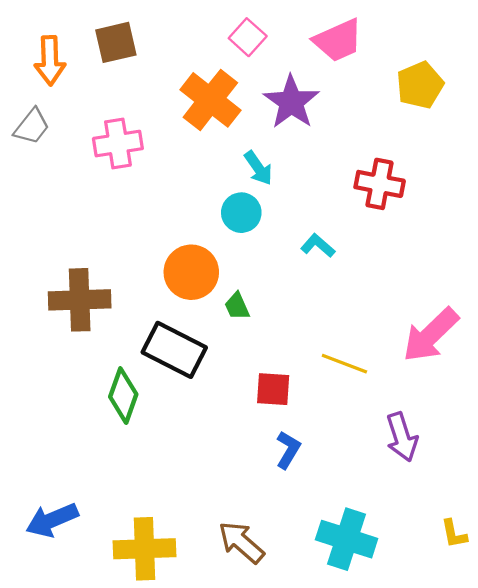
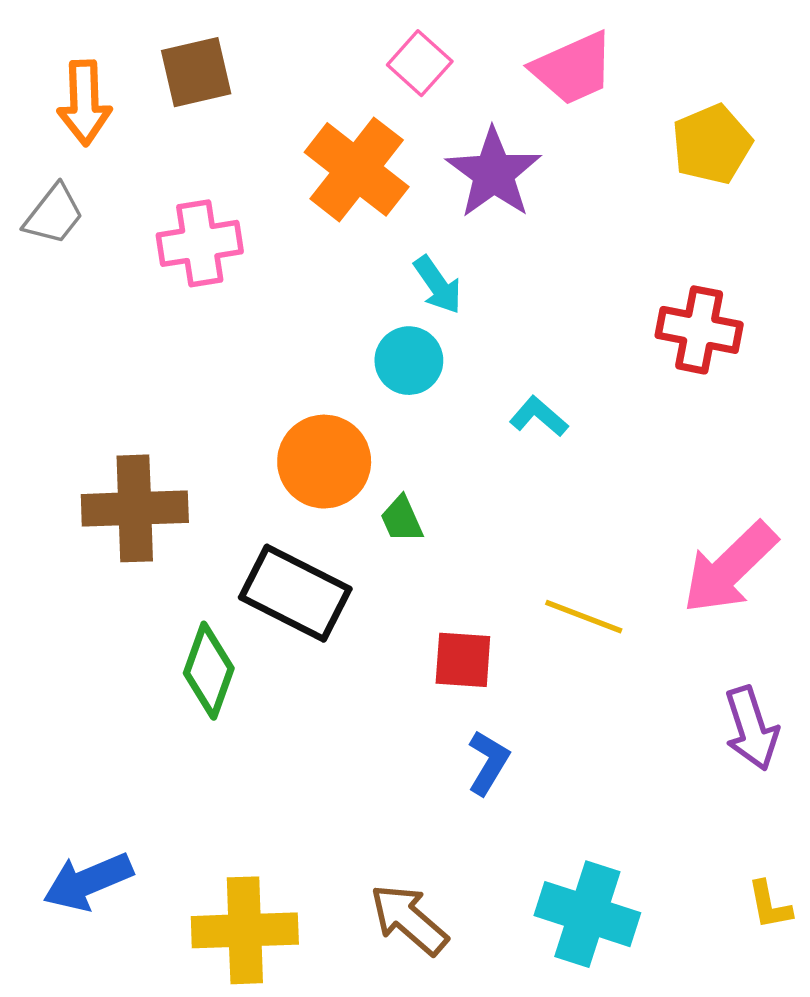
red cross: (380, 184) -> (699, 330), moved
purple arrow: (402, 437) -> (751, 728), moved

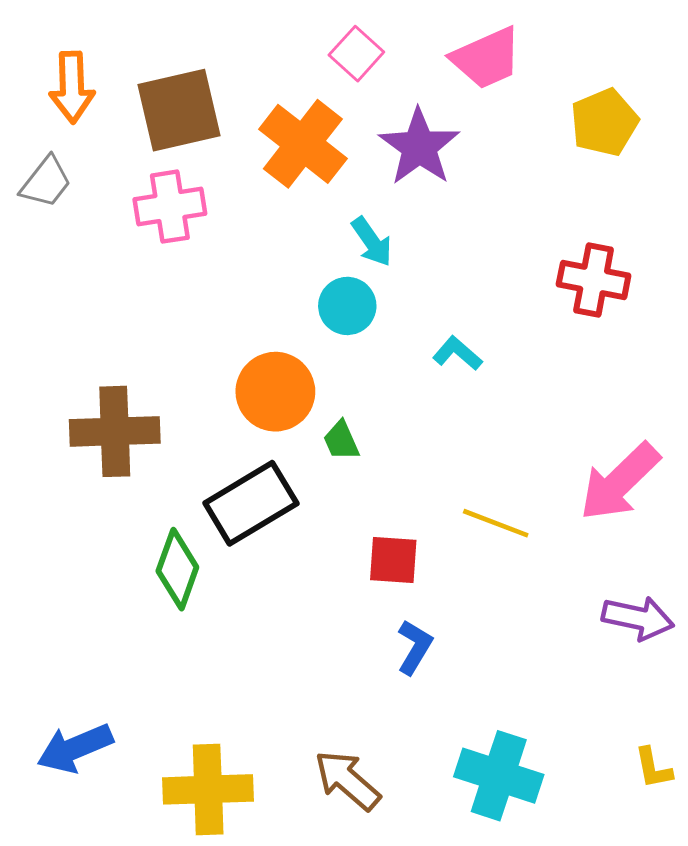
brown square: (196, 72) -> (179, 110), moved, size x1.4
black rectangle: (295, 593) -> (251, 503), turned -58
purple arrow: (751, 728) -> (638, 618), turned -60

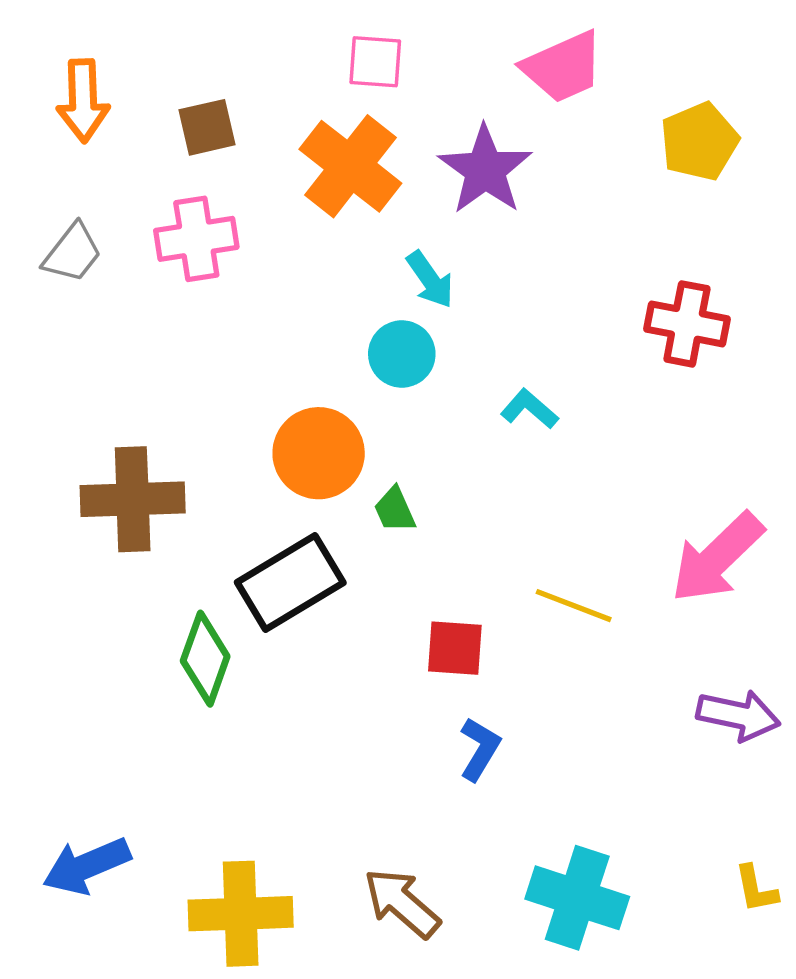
pink square: (356, 54) -> (375, 62), moved, turned -38
brown square: (179, 110) -> (207, 127), size x0.6
gray trapezoid: (46, 182) -> (72, 253), moved

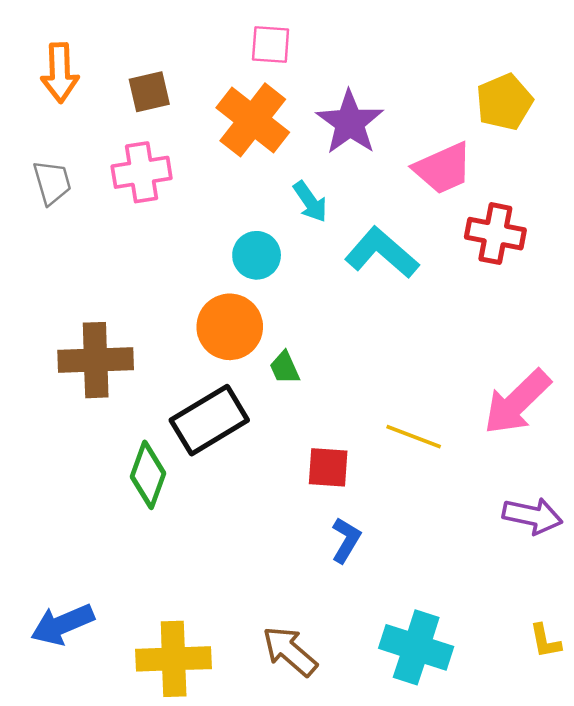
pink trapezoid: (563, 67) -> (443, 168), moved
gray trapezoid: (72, 253) -> (52, 182), turned -54
cyan circle: (402, 354) -> (257, 255), moved
cyan L-shape: (529, 409) -> (382, 253), moved, size x1.8

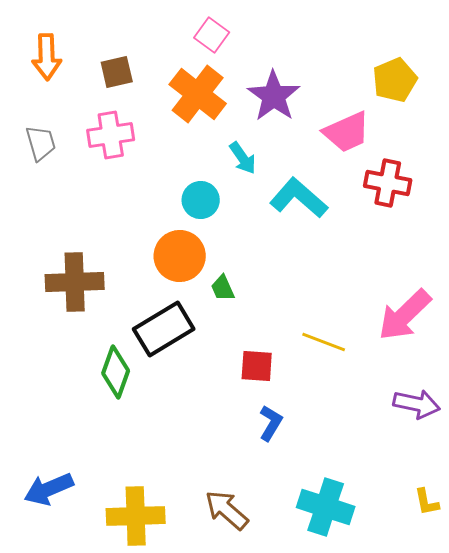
pink square: (271, 45) -> (212, 35), turned 32

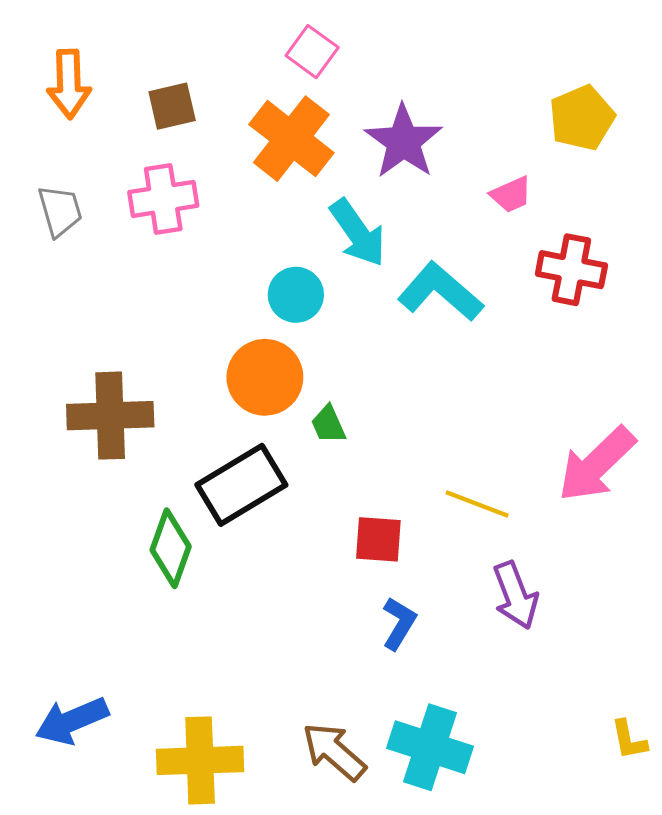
pink trapezoid: (347, 132) -> (511, 195), size x0.6
cyan arrow: (243, 158) -> (358, 233), size x1.4
purple arrow: (417, 404) -> (515, 595), moved, turned 57
cyan cross: (326, 507) -> (430, 747), moved

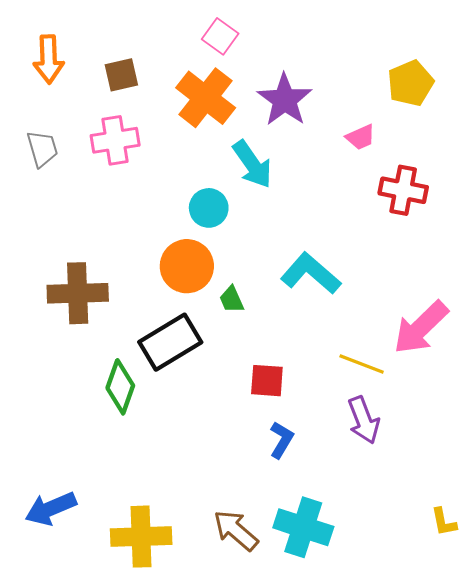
cyan L-shape: (440, 292) -> (311, 273), moved
yellow line: (477, 504) -> (362, 364), moved

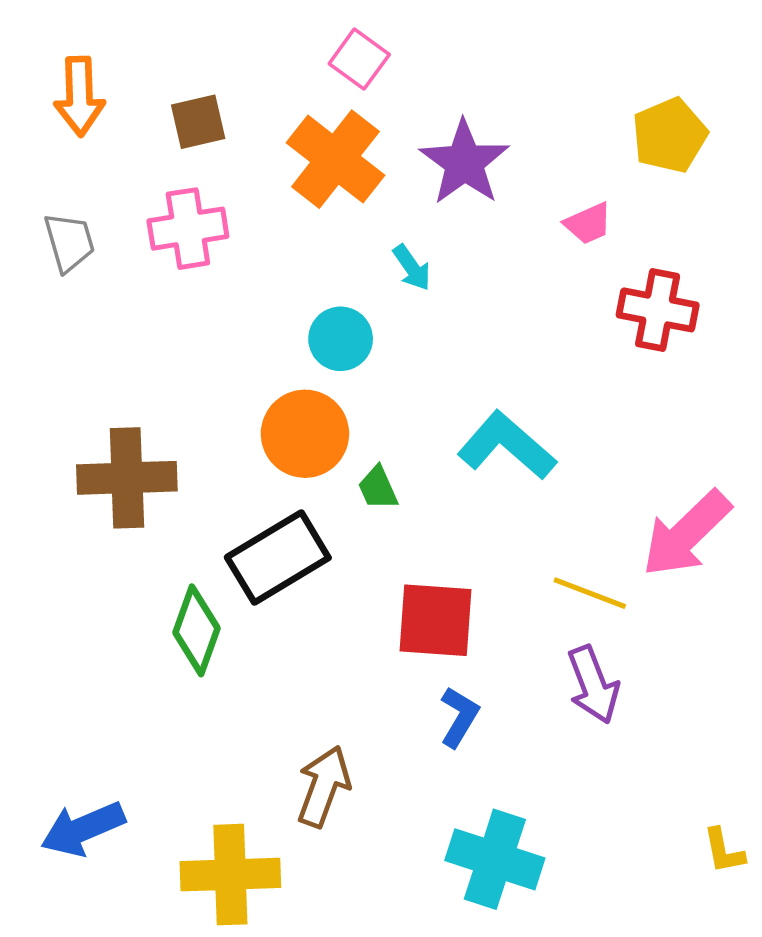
cyan arrow: (252, 164) -> (412, 268), size x0.6
red square: (267, 381) -> (436, 620), size x1.4
brown arrow: (236, 530) -> (324, 786), moved, turned 69

